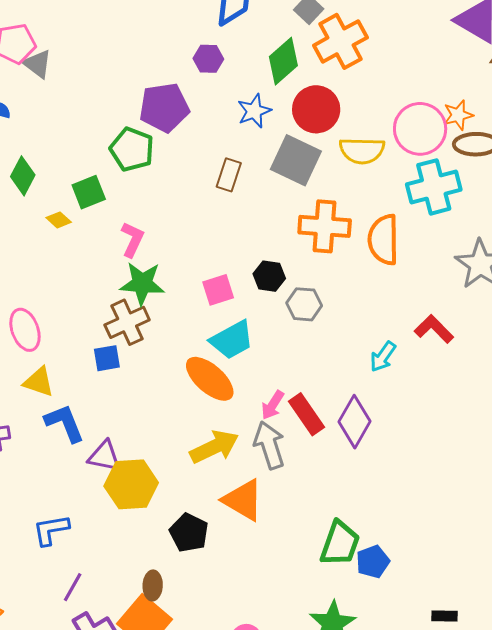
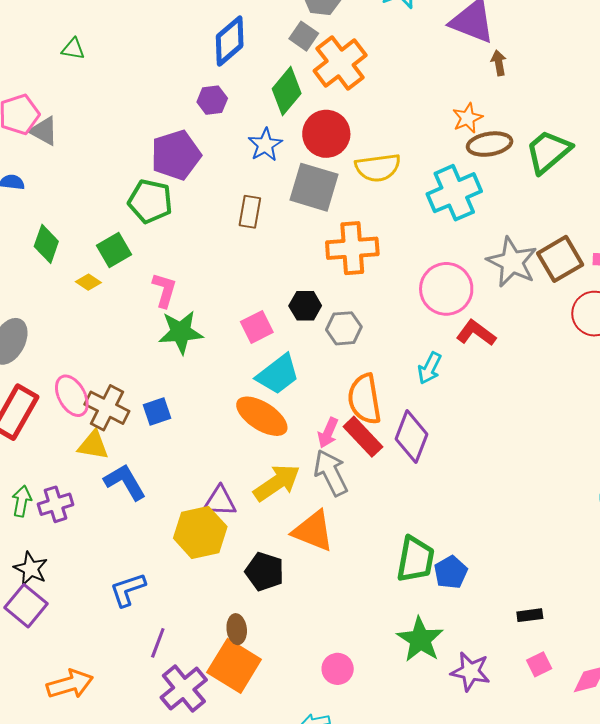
pink circle: (420, 129) -> (446, 289), moved
orange semicircle: (383, 240) -> (364, 399), moved
brown cross: (127, 322) -> (107, 408), moved, turned -30
purple triangle: (104, 456) -> (220, 501), moved

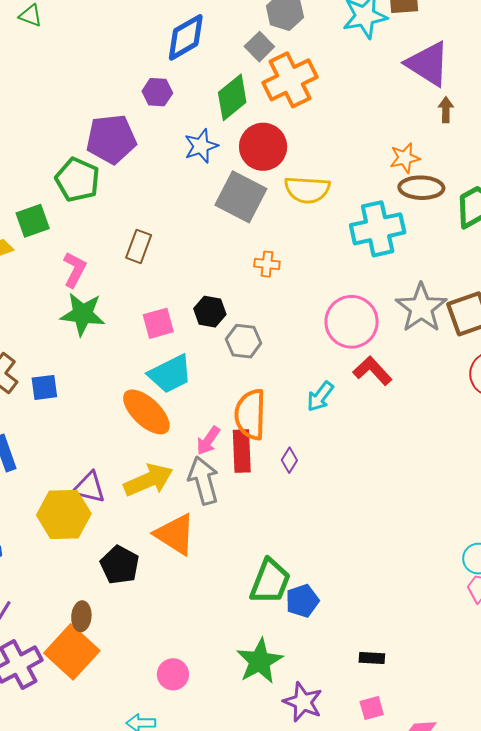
brown rectangle: (250, 212) -> (139, 246), moved
orange cross: (352, 248) -> (267, 264), size x0.5
red rectangle: (363, 437) -> (242, 451), turned 30
purple diamond: (411, 437) -> (289, 460), size x0.5

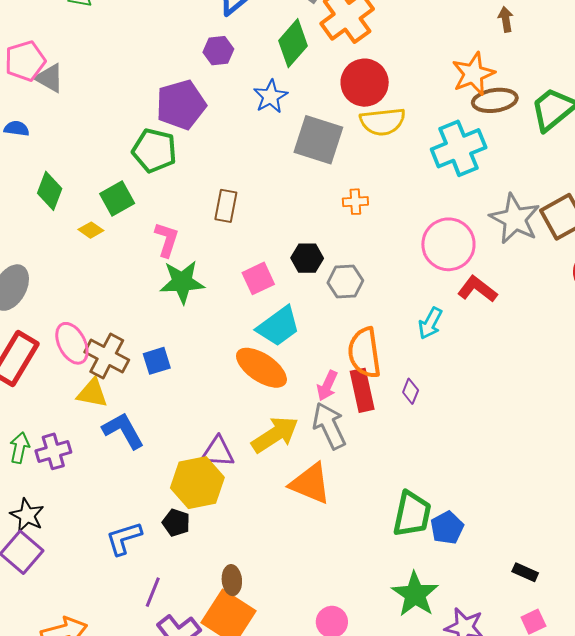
red circle: (263, 147) -> (365, 83), moved
orange star: (405, 158) -> (473, 74), size x1.4
black pentagon: (120, 565) -> (176, 523), moved, size x0.7
black rectangle: (372, 658) -> (525, 572), turned 30

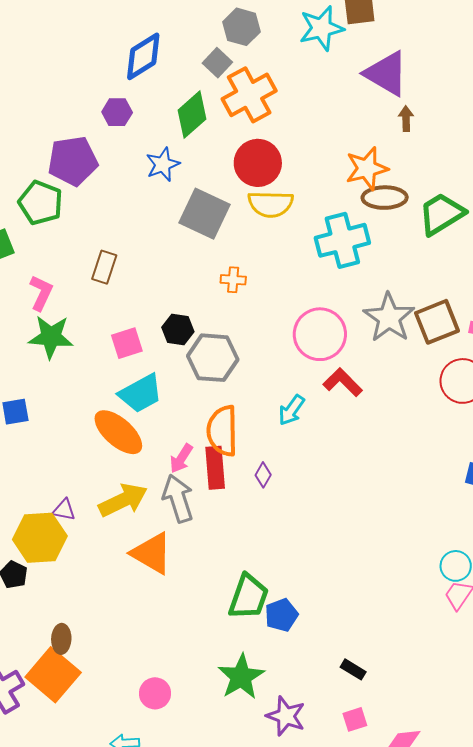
gray hexagon: (345, 282) -> (213, 358), size x1.4
purple triangle: (218, 452) -> (64, 510), size x0.7

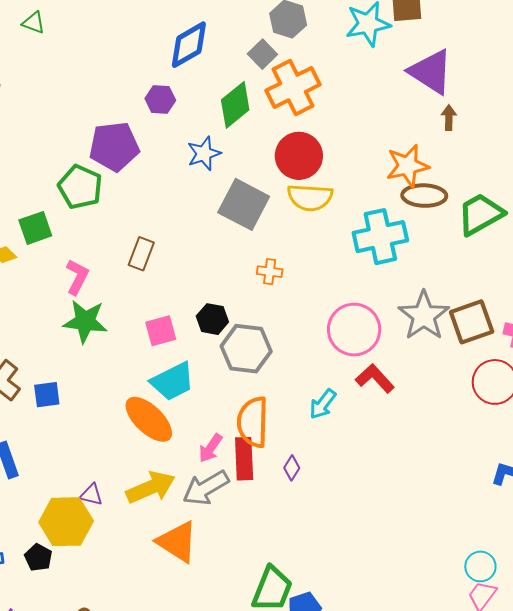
gray arrow: (178, 498) -> (206, 488), turned -105

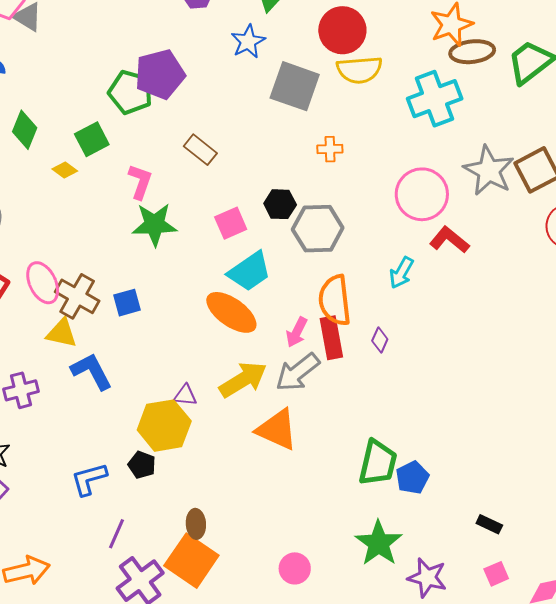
purple pentagon: (114, 146) -> (160, 74), moved
brown rectangle: (141, 254) -> (200, 150), turned -64

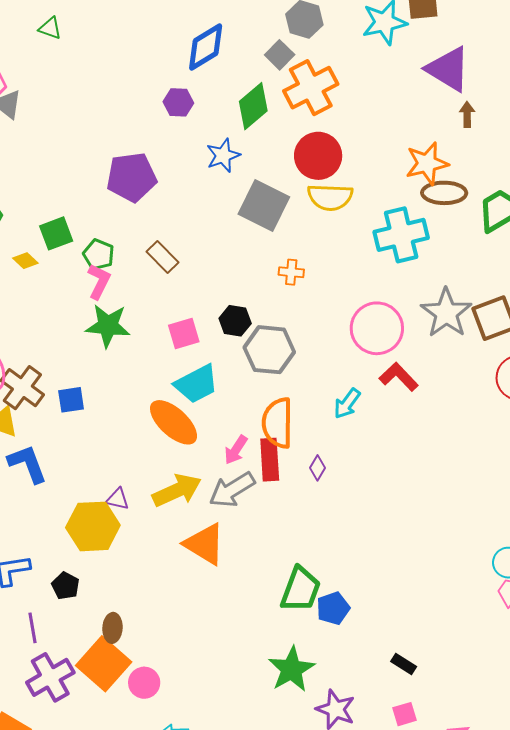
green pentagon: (130, 92) -> (99, 254), moved, size x0.7
black pentagon: (142, 465) -> (66, 586), moved
purple line: (116, 534) -> (32, 628), turned -40
pink circle: (295, 568) -> (144, 683), moved

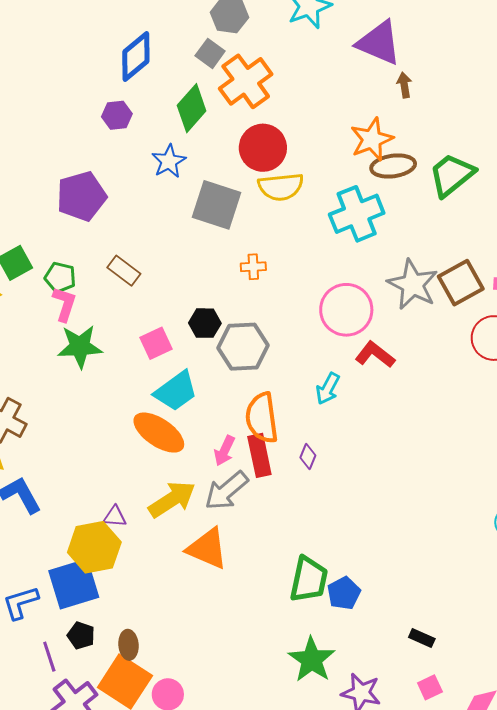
blue square: (71, 400) -> (74, 584), moved, size x1.8
black pentagon: (66, 586) -> (81, 636), moved

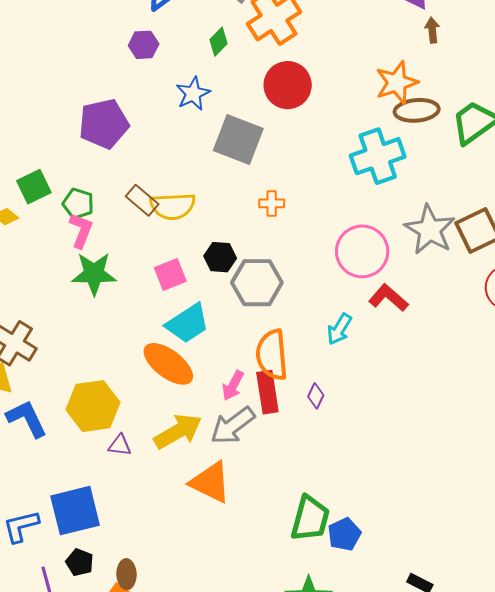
green diamond: (192, 108) -> (219, 42), size x0.6
yellow semicircle: (281, 187) -> (173, 206), moved
yellow hexagon: (94, 547) -> (93, 406), moved

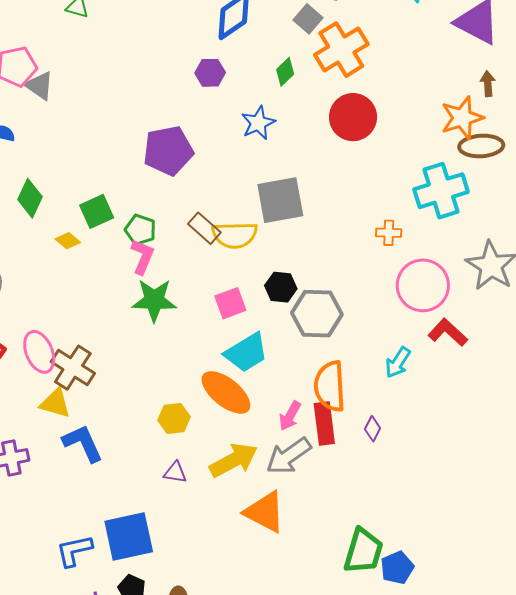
brown arrow: (432, 30) -> (488, 84), moved
gray square: (238, 140) -> (280, 200), moved, turned -33
orange cross: (272, 203) -> (389, 233), moved
yellow hexagon: (93, 406) -> (174, 419), moved, size x0.6

